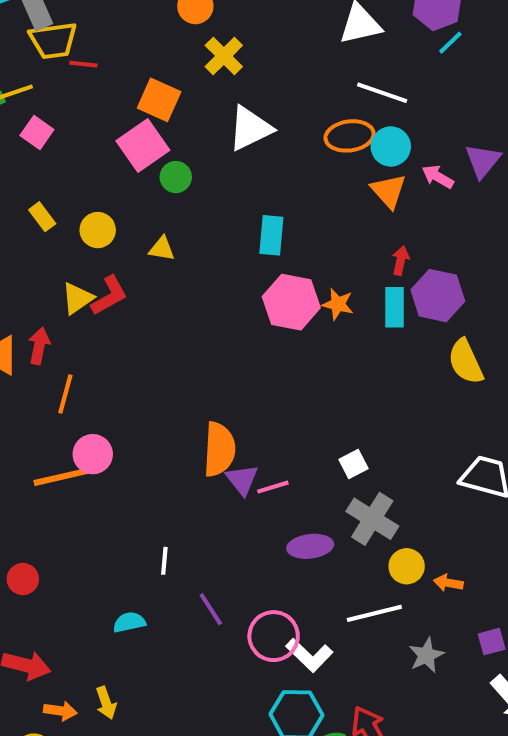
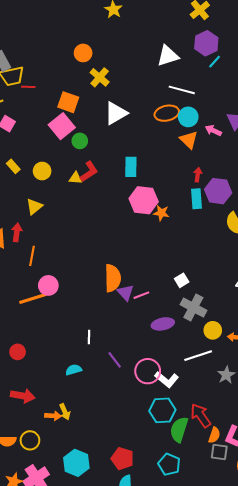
red L-shape: (109, 296) -> (89, 172), moved
orange star: (338, 304) -> (161, 213), moved
orange arrow: (60, 711) -> (53, 416), moved

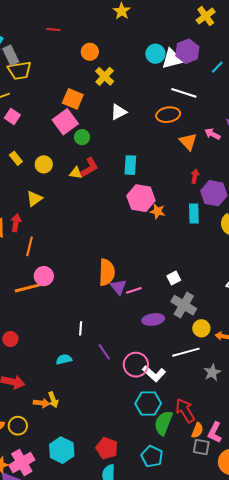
purple hexagon: (206, 43) -> (187, 51), moved
red line: (28, 87) -> (53, 30), moved
white triangle: (116, 113) -> (119, 112), size x0.7
cyan circle: (188, 117) -> (155, 54), moved
cyan rectangle: (196, 199) -> (194, 213), moved

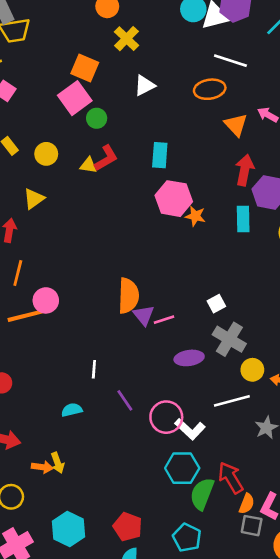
red arrow: (195, 176) -> (245, 170), size x1.6
orange line: (30, 246) -> (18, 273), moved

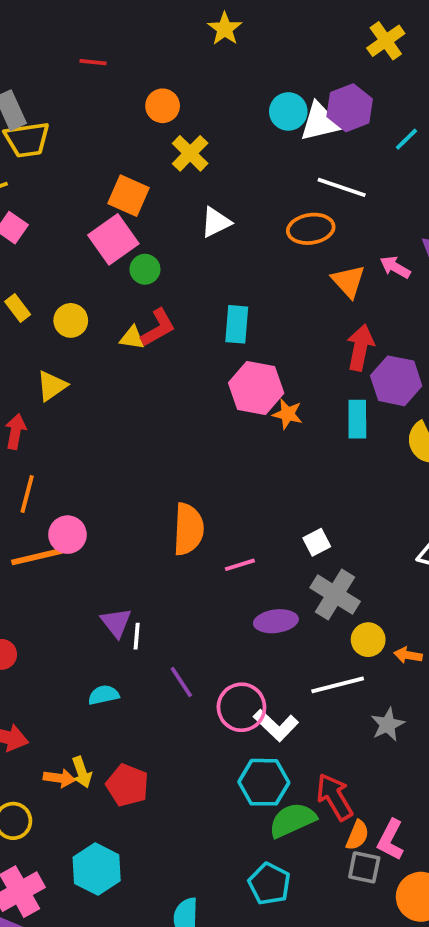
purple triangle: (144, 315) -> (116, 623), moved
green semicircle: (202, 494) -> (292, 820), turned 44
red pentagon: (128, 527) -> (127, 785), moved

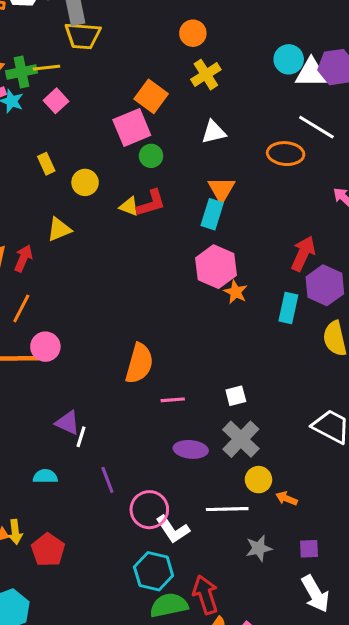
orange triangle: (348, 281) -> (221, 189), moved
purple triangle: (116, 623) -> (68, 423), turned -40

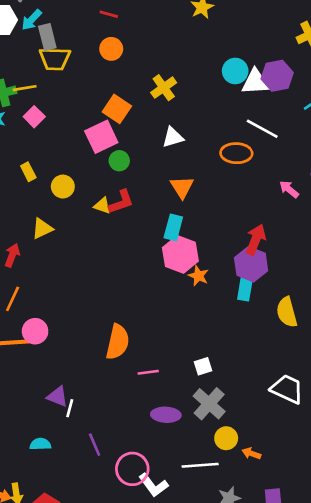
orange circle: (193, 33) -> (111, 49), moved
cyan rectangle: (212, 214) -> (173, 227), moved
purple hexagon: (325, 285) -> (251, 264), moved

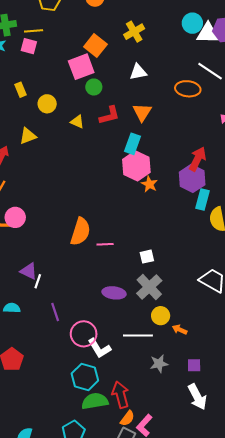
yellow line: (25, 88) -> (34, 31), moved
pink square: (34, 117) -> (29, 46), turned -35
red L-shape: (121, 202) -> (109, 115), moved
cyan rectangle: (245, 288) -> (203, 199), moved
pink line: (148, 372) -> (105, 244), moved

